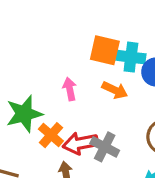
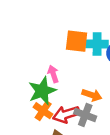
orange arrow: (115, 90) -> (92, 95), moved
green star: (24, 114) -> (42, 91), moved

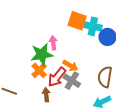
orange arrow: (92, 95) -> (70, 66), moved
red arrow: (66, 114) -> (57, 77), turned -45

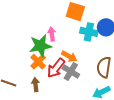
cyan cross: (93, 26) -> (89, 32), moved
brown arrow: (46, 95) -> (36, 85), moved

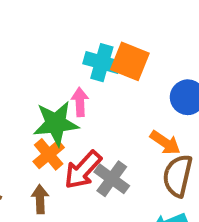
cyan cross: (89, 32) -> (102, 63), moved
orange arrow: (69, 56) -> (165, 143), moved

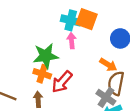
pink arrow: (80, 102) -> (72, 41), moved
orange cross: (49, 154) -> (42, 74), turned -30
gray cross: (112, 179) -> (106, 97), moved

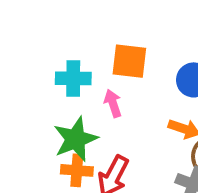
cyan cross: (71, 20) -> (73, 78), moved

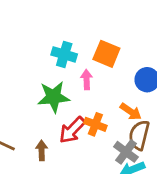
orange cross: (77, 170) -> (95, 124), moved

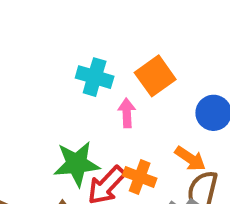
orange square: (106, 54) -> (155, 76), turned 32
green star: (54, 97) -> (77, 164), moved

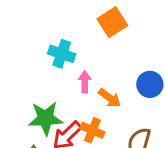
orange square: (155, 76) -> (112, 22), moved
orange arrow: (190, 159) -> (110, 98), moved

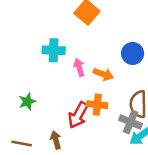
green star: (45, 118) -> (27, 102), moved, size x0.6

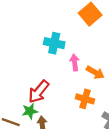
green star: (27, 102) -> (30, 111), moved
red arrow: (78, 115) -> (39, 92), moved

